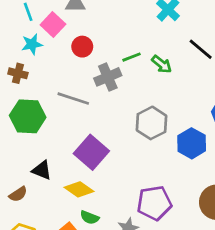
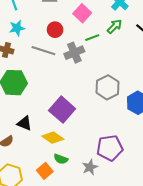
pink square: (53, 25) -> (82, 13), moved
green arrow: (162, 64) -> (115, 26), moved, turned -84
gray line: (73, 99) -> (43, 51), moved

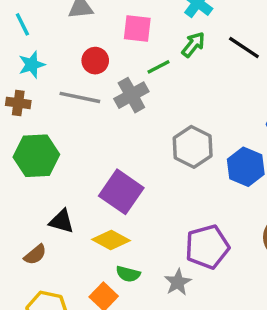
pink square: (82, 13) -> (137, 28), turned -30

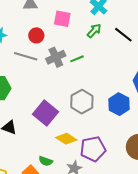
green line: (158, 67) -> (77, 59), moved
gray hexagon: (193, 147) -> (82, 102), moved
yellow diamond: (111, 240) -> (66, 139), moved

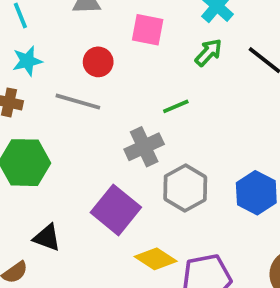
gray cross: (56, 57) -> (144, 147), moved

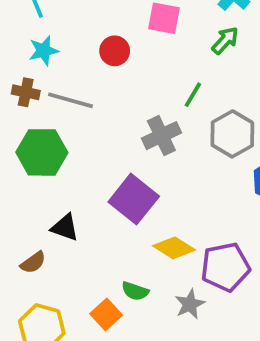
gray line: (78, 102) -> (70, 100), moved
green line: (176, 106) -> (193, 95), turned -36
gray hexagon: (185, 188) -> (232, 134), moved

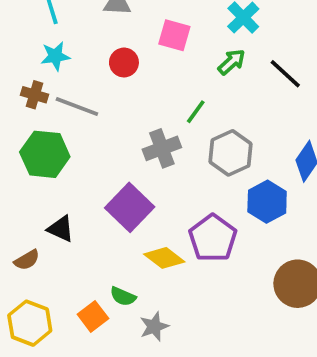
purple pentagon: (225, 267) -> (213, 238), moved, turned -30
gray star: (190, 304) -> (154, 326), moved

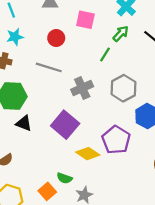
gray line: (77, 106) -> (49, 67), moved
green line: (196, 112) -> (105, 54), moved
black triangle: (61, 229) -> (24, 123), moved

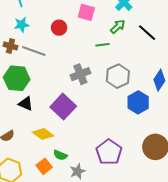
green line: (105, 54) -> (103, 45), turned 48
gray line: (49, 67) -> (34, 51), moved
purple pentagon: (116, 140) -> (109, 152), moved
yellow diamond: (88, 154) -> (43, 134), moved

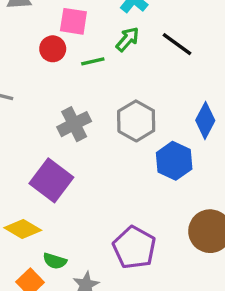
red circle: (59, 28) -> (53, 49), moved
green line: (103, 45) -> (93, 61), moved

